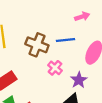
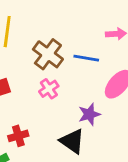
pink cross: (55, 68) -> (49, 89), moved

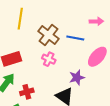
pink cross: (49, 89) -> (49, 59), turned -32

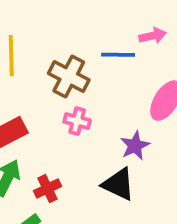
blue line: (75, 38) -> (118, 55), moved

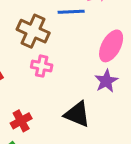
purple star: (135, 146) -> (106, 81), moved

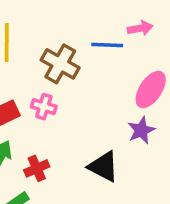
pink cross: (42, 66) -> (44, 107), moved

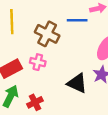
black triangle: (104, 167) -> (77, 83), moved

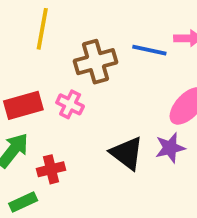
brown cross: (47, 34) -> (96, 62), turned 35

